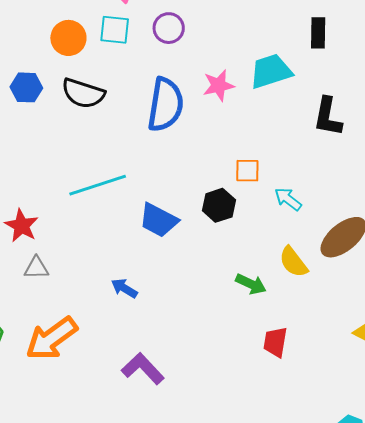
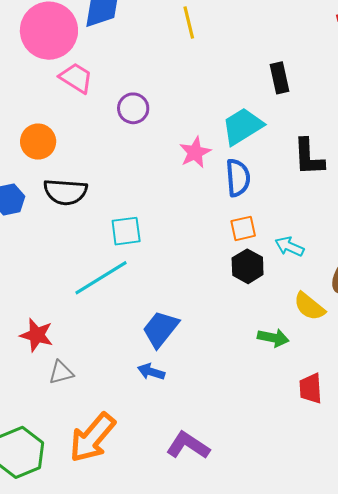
cyan square: (115, 30) -> (126, 231), moved
blue semicircle: (165, 105) -> (238, 178), moved, size x0.7
black hexagon: (219, 205) -> (248, 266), moved
blue trapezoid: (159, 220) -> (160, 329), moved, turned 114

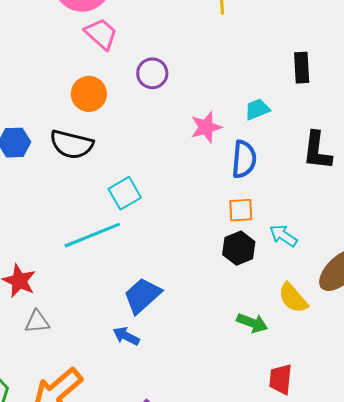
cyan trapezoid: (243, 126) -> (257, 109), size x0.6
orange circle: (38, 142) -> (89, 94), moved
cyan square: (126, 231) -> (125, 193), turned -32

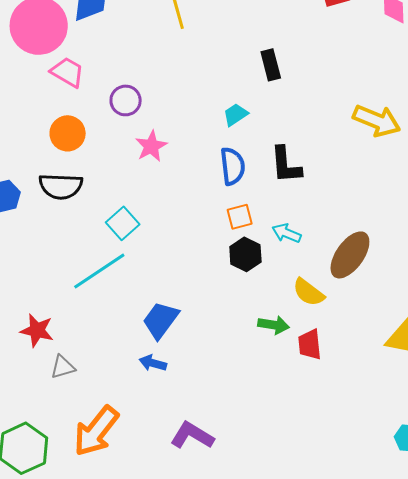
pink star: (206, 127) -> (151, 146), moved
black L-shape: (317, 151) -> (286, 165), moved
red trapezoid: (281, 379) -> (310, 344), moved

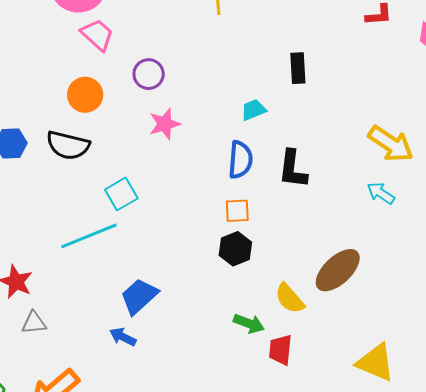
cyan arrow: (286, 233) -> (381, 193), moved

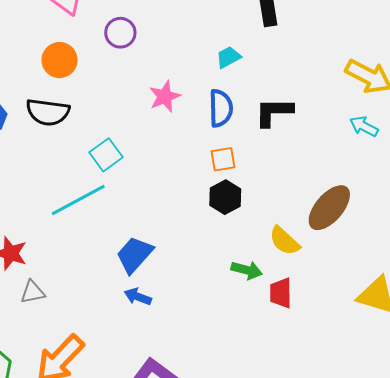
pink star: (165, 124) -> (165, 96), moved
black L-shape: (293, 169) -> (274, 112), turned 90
blue arrow: (123, 337) -> (138, 297), moved

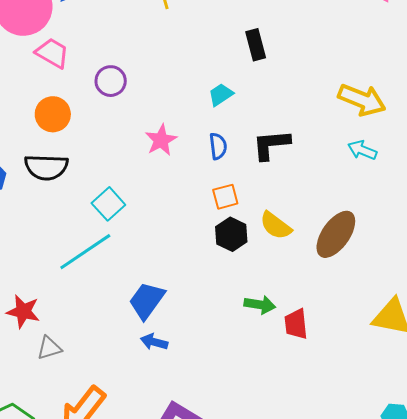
blue semicircle: (221, 108) -> (218, 146), size x0.7
yellow semicircle: (284, 241) -> (276, 226), moved

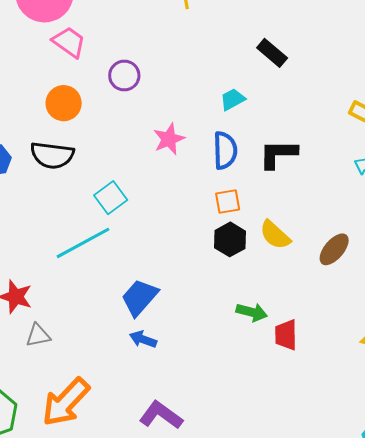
black rectangle: (256, 45) -> (272, 53), turned -40
blue semicircle: (218, 146) -> (225, 150), size x1.4
brown ellipse: (336, 234) -> (334, 249), size x0.7

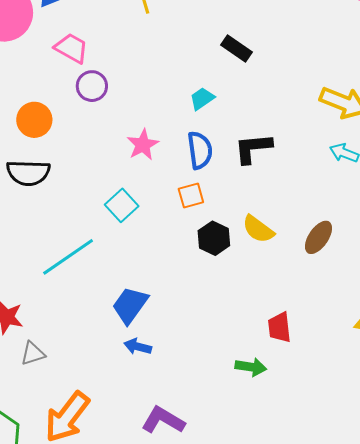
pink trapezoid: (69, 42) -> (71, 48), moved
cyan square: (111, 198) -> (122, 205), moved
orange square: (228, 201) -> (191, 196), moved
green arrow: (252, 312) -> (251, 367), moved

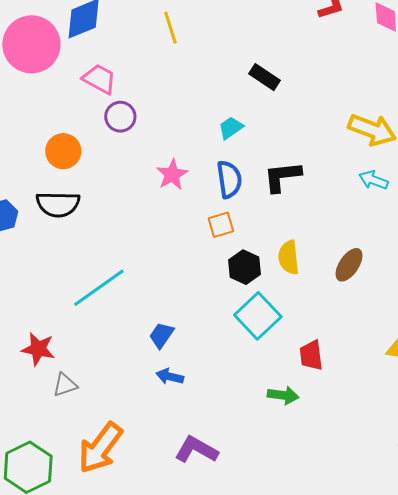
cyan square: (122, 205) -> (258, 316), moved, size x1.4
yellow semicircle: (258, 229) -> (289, 257), turned 48
blue trapezoid: (130, 305) -> (161, 335), size x0.7

